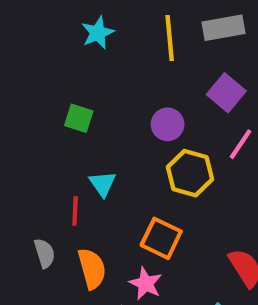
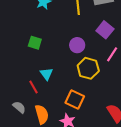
red line: (75, 211) -> (34, 87), turned -32
gray semicircle: (45, 253) -> (19, 107), turned -32

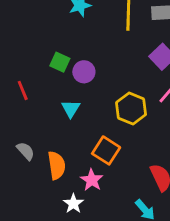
purple circle: (77, 45) -> (84, 72), moved
red line: (34, 87) -> (23, 90), moved

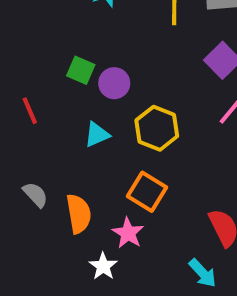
cyan triangle: (71, 109) -> (97, 135), turned 36
yellow hexagon: (131, 109) -> (157, 128), moved

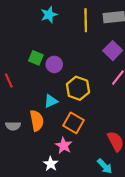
cyan triangle: (97, 135) -> (51, 101), moved
gray semicircle: (35, 195) -> (13, 126), turned 136
orange semicircle: (79, 214) -> (37, 121), moved

